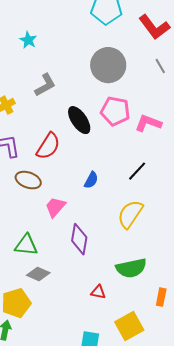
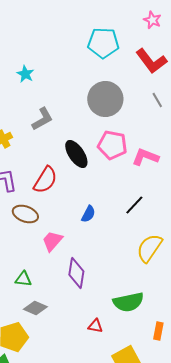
yellow semicircle: (130, 214) -> (149, 248), moved
green triangle: (26, 245) -> (23, 279), size x0.7

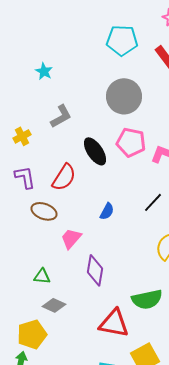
red triangle: (95, 326) -> (114, 323), size x2.0

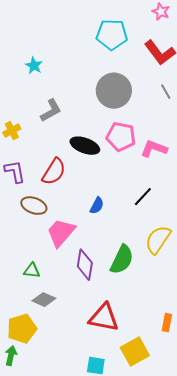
black ellipse: (95, 151) -> (85, 146), turned -36
pink trapezoid: (71, 238) -> (61, 233), size x1.4
green semicircle: (147, 299) -> (122, 260), moved, turned -52

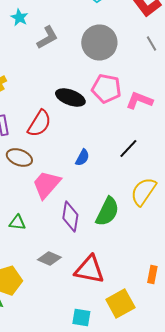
gray L-shape: (51, 111) -> (47, 38), moved
gray diamond: (44, 300) -> (49, 258), moved

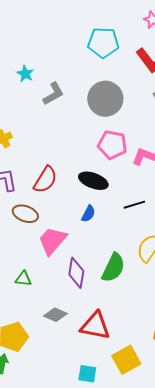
black ellipse: (70, 98) -> (93, 181), moved
black line: (128, 148) -> (134, 205), turned 30

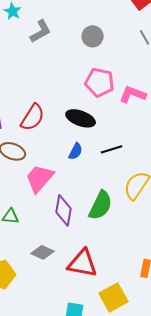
gray circle: (105, 99) -> (93, 36), size x0.6
black line: (134, 205) -> (112, 149), moved

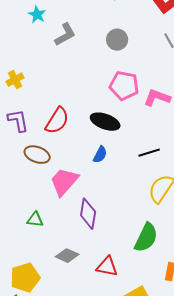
black line: (112, 149) -> (149, 153), moved
green semicircle: (101, 205) -> (146, 238), moved
red triangle: (83, 263) -> (107, 267), size x0.7

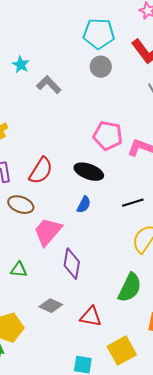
gray L-shape: (65, 35) -> (49, 85), turned -105
gray circle: (117, 40) -> (101, 67), moved

